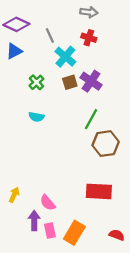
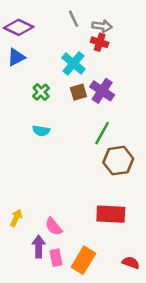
gray arrow: (89, 12) -> (102, 26), moved
gray line: (50, 35) -> (73, 19), moved

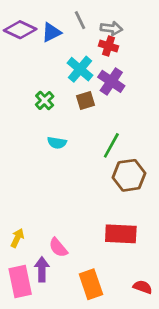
blue triangle: (16, 57) -> (51, 32), moved
purple cross: (102, 91) -> (111, 81), moved
cyan semicircle: (41, 131) -> (57, 143), moved
pink rectangle: (56, 258) -> (20, 282), moved, size x1.6
orange rectangle: (83, 260) -> (91, 284), turned -50

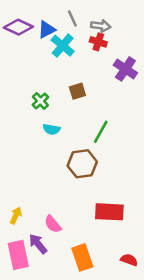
cyan cross: (80, 69) -> (63, 46), moved
purple cross: (111, 81) -> (125, 69), moved
green cross: (45, 100) -> (40, 101), moved
brown hexagon: (129, 175) -> (82, 164), moved
purple arrow: (42, 269) -> (38, 244), turned -40

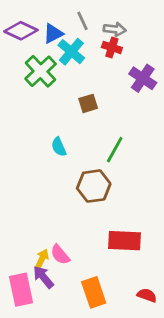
green cross: (40, 101) -> (41, 71), moved, size x1.6
cyan semicircle: (52, 129) -> (59, 147), turned 56
yellow arrow: (16, 216) -> (42, 259), moved

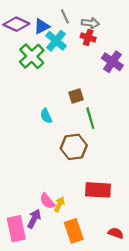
brown square: (88, 103) -> (76, 96), moved
green line: (115, 150) -> (90, 118), turned -45
yellow arrow: (42, 259) -> (59, 204), moved
purple arrow: (43, 277) -> (34, 219), turned 66

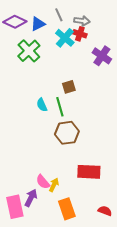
cyan cross: (56, 41) -> (65, 38), moved
green line: (90, 118) -> (60, 107), moved

